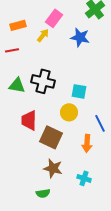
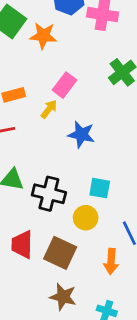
blue star: (80, 37) -> (81, 134), moved
black cross: (43, 81) -> (49, 194), moved
red trapezoid: (29, 120) -> (22, 245), moved

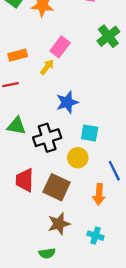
blue star: (81, 134) -> (67, 102), moved, turned -30
black cross: (49, 194) -> (47, 138), turned -32
brown star: (63, 297) -> (59, 224), turned -30

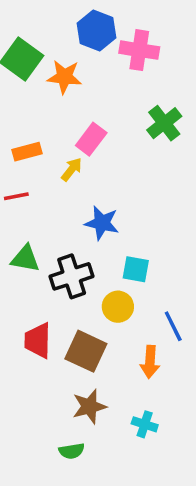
blue star: (67, 102) -> (102, 223), turned 30

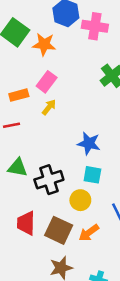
pink rectangle: (91, 139) -> (47, 82), moved
blue star: (102, 223) -> (89, 143), moved
orange arrow: (150, 362) -> (89, 233), moved, turned 50

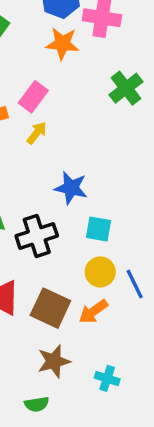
orange star: (44, 44) -> (62, 44), moved
blue star: (89, 143) -> (71, 188), moved
yellow circle: (80, 200) -> (100, 272), moved

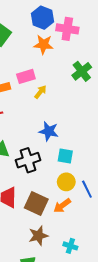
pink rectangle: (33, 97) -> (26, 76), turned 36
yellow arrow: (37, 133) -> (40, 92), moved

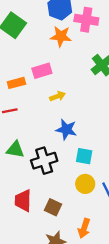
yellow arrow: (40, 92) -> (57, 96), moved, turned 32
brown square: (36, 204) -> (53, 207), size x0.7
orange arrow: (62, 206) -> (84, 228), moved, turned -36

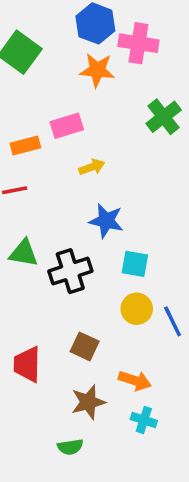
red trapezoid: (23, 201) -> (27, 364), moved
orange arrow: (84, 228) -> (135, 381), turned -90

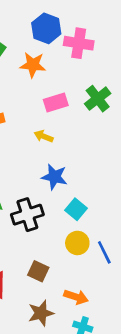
orange star: (97, 70) -> (33, 65), moved
pink rectangle: (67, 126) -> (56, 103), moved
yellow arrow: (92, 167) -> (44, 136), turned -138
cyan square: (135, 264) -> (76, 209), turned 30

